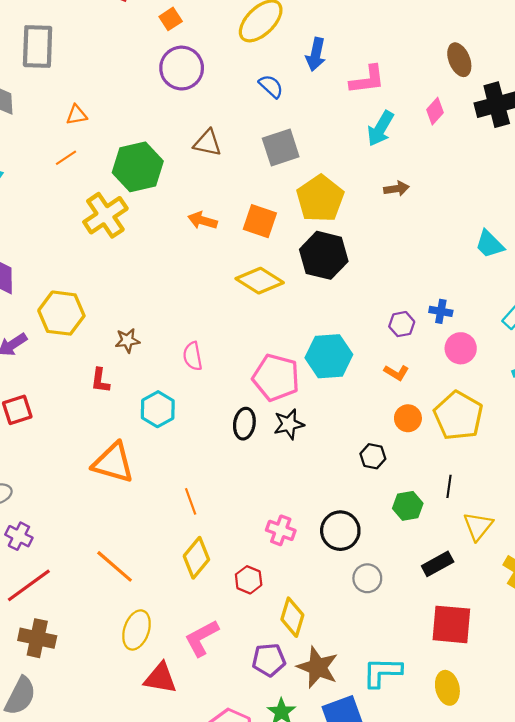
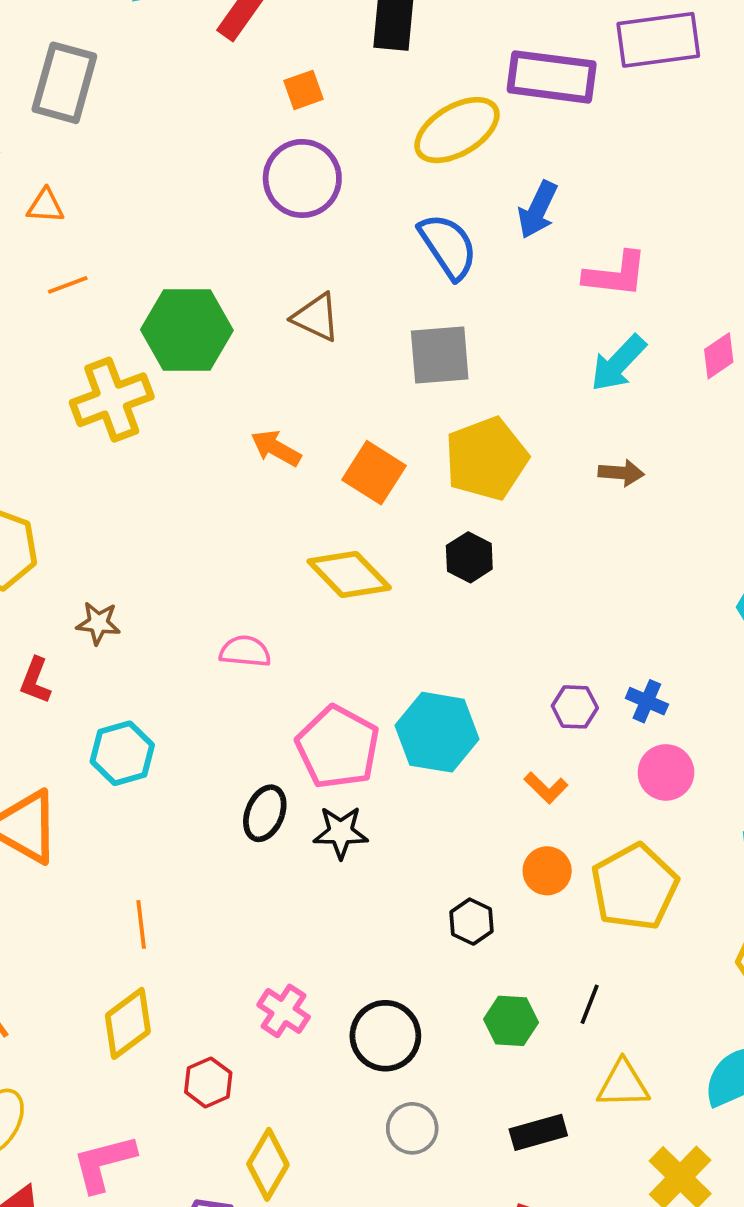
blue semicircle: (271, 86) -> (448, 246), size x1.5
orange triangle: (77, 115) -> (46, 206), moved
black hexagon: (324, 255) -> (469, 557), size x0.6
pink semicircle: (193, 356) -> (245, 651), moved, turned 92
yellow triangle: (478, 526) -> (623, 1084), turned 36

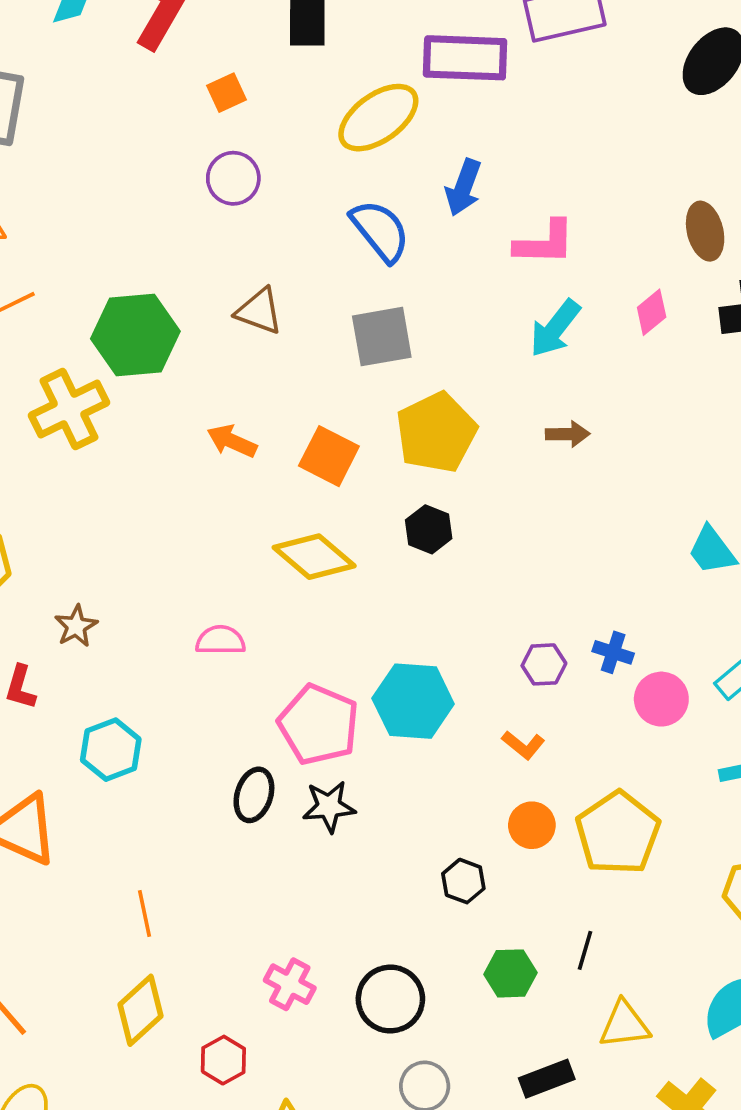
purple circle: (302, 178) -> (233, 178), size x0.7
brown star: (98, 623) -> (76, 626), turned -30
pink circle: (666, 772) -> (661, 699), moved

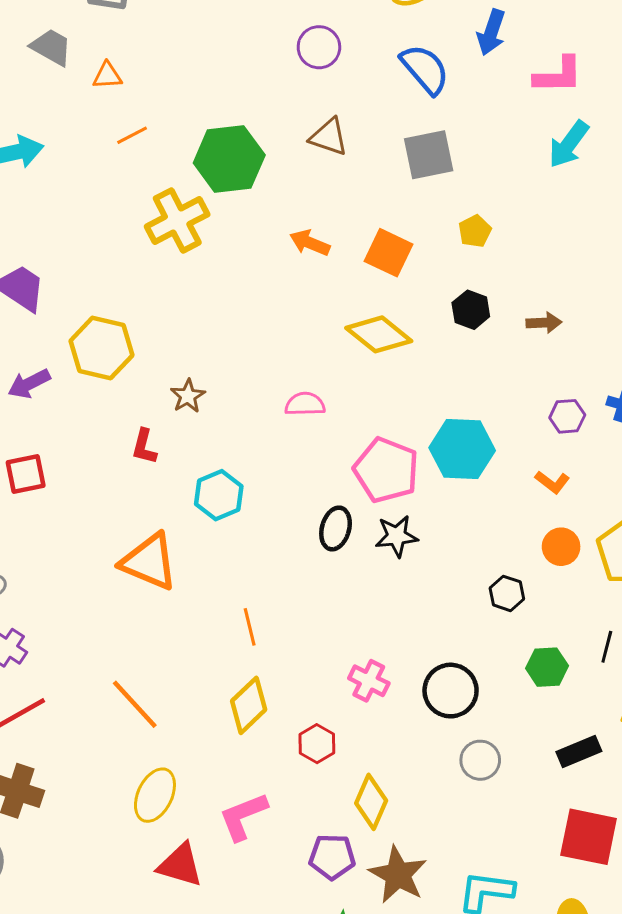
purple circle: (233, 178) -> (319, 47), moved
yellow pentagon: (436, 432) -> (475, 231), size x0.5
brown arrow: (568, 434) -> (544, 323), moved

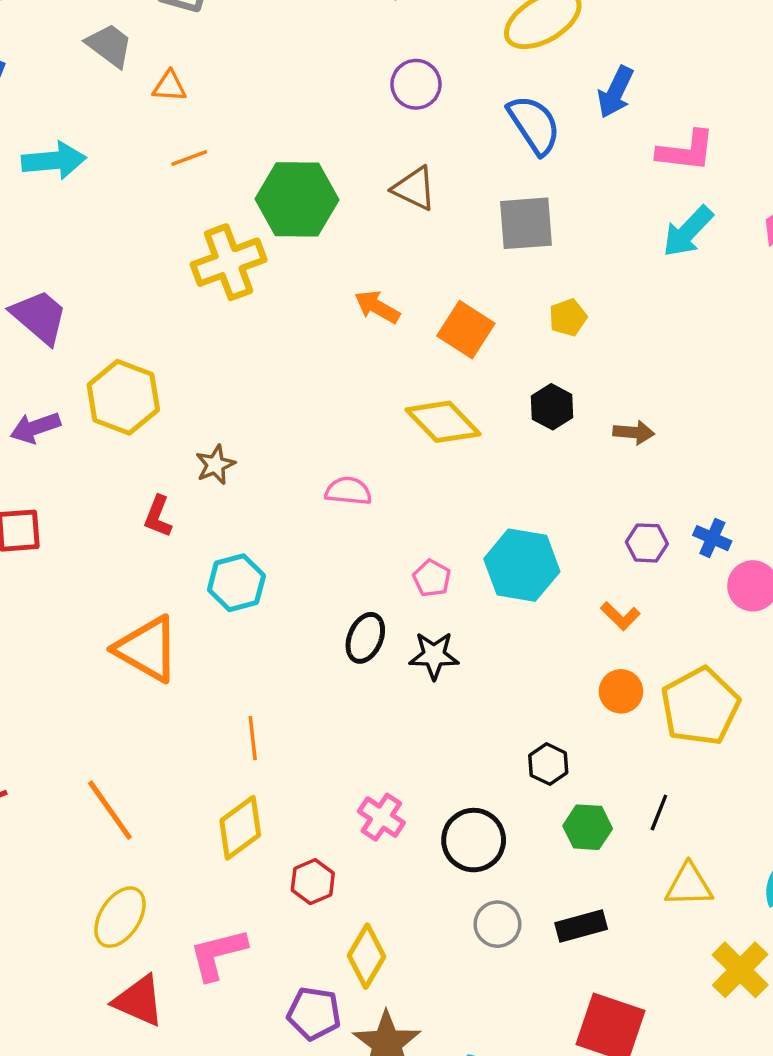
pink pentagon: (386, 470) -> (432, 578), size x0.5
black hexagon: (507, 593) -> (548, 764), moved
black rectangle: (579, 751) -> (581, 926), moved

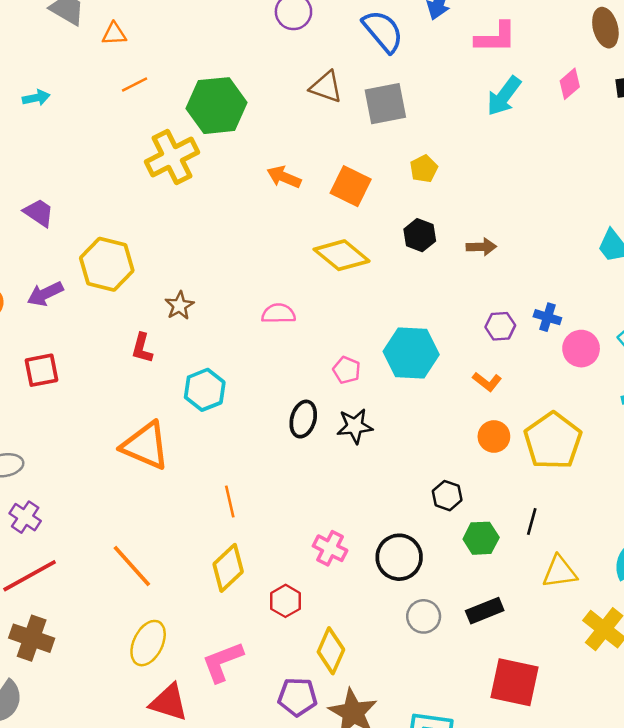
cyan arrow: (54, 161) -> (36, 98), size x0.6
brown triangle: (414, 188) -> (326, 87), moved
purple trapezoid: (39, 317) -> (39, 213), size x0.7

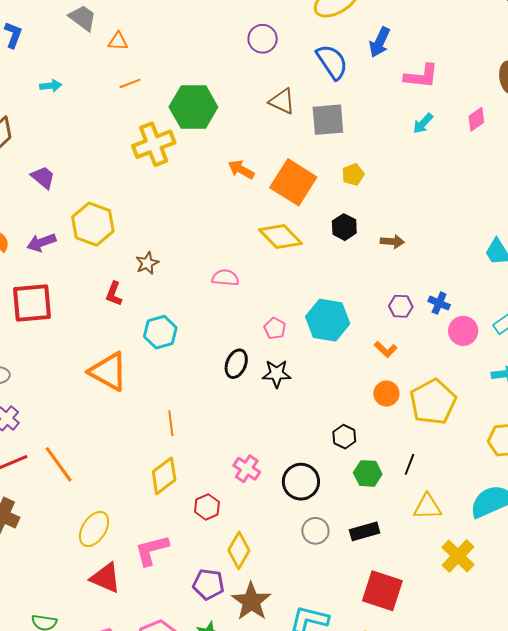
cyan arrow: (504, 96) -> (423, 123), size x0.7
orange square: (351, 186) -> (293, 182), size x1.4
red square: (42, 370) -> (32, 303), size x1.5
orange line: (132, 566) -> (59, 464), moved

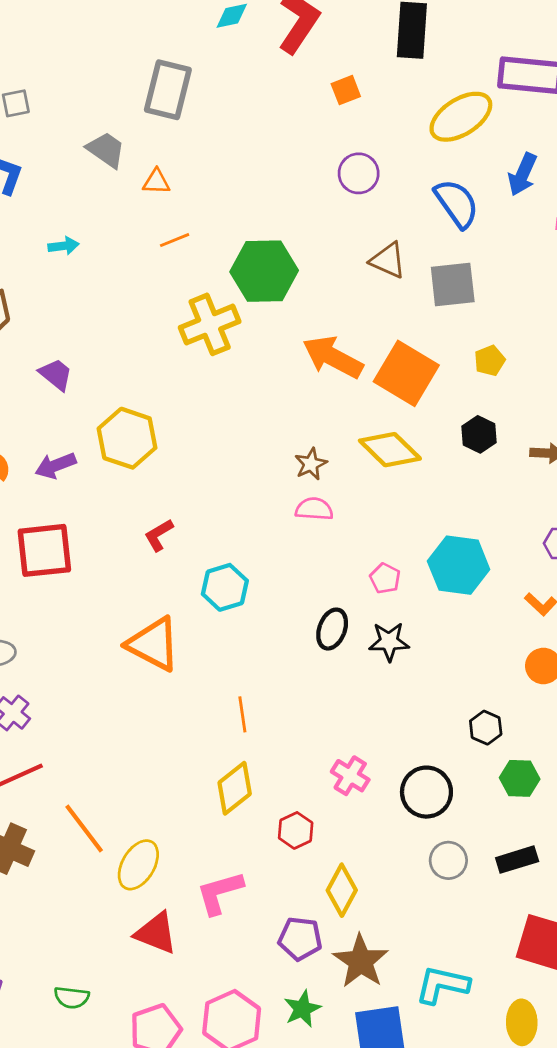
orange arrow: (241, 170) -> (333, 357), size x1.6
brown star: (147, 263) -> (311, 464), moved
red L-shape: (114, 294) -> (159, 535), turned 40
orange line: (59, 464) -> (84, 829), moved

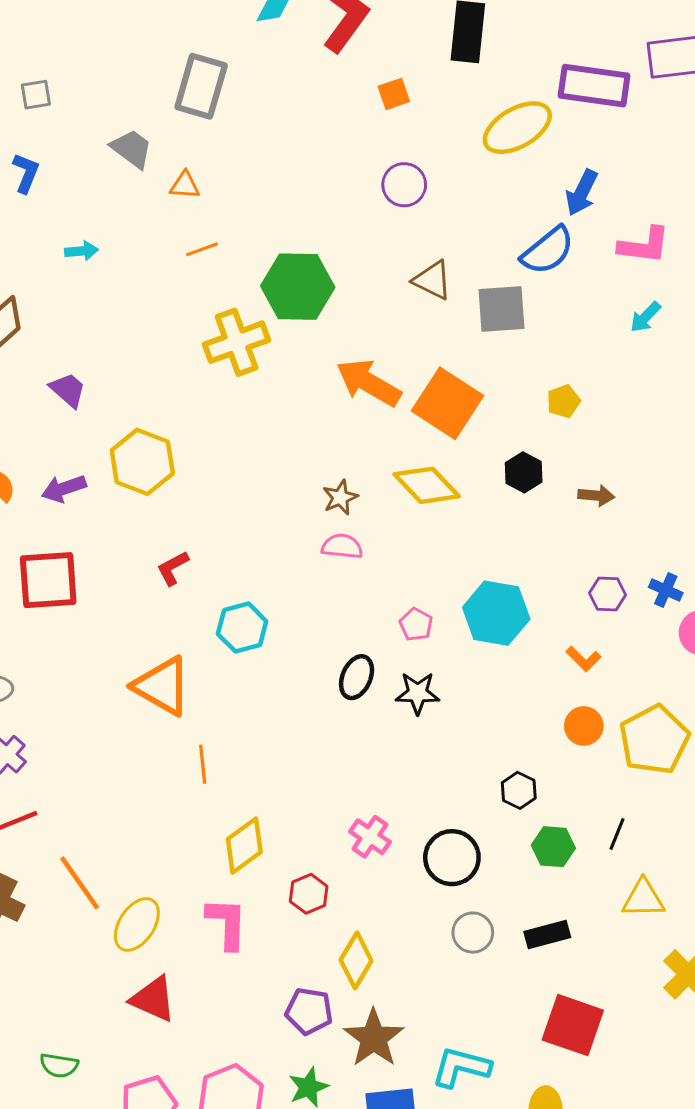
blue semicircle: (457, 203) -> (548, 251), moved, turned 84
yellow pentagon: (490, 361) -> (563, 401), moved
orange line: (242, 714) -> (203, 764), moved
pink L-shape: (220, 893) -> (227, 923), moved, turned 106

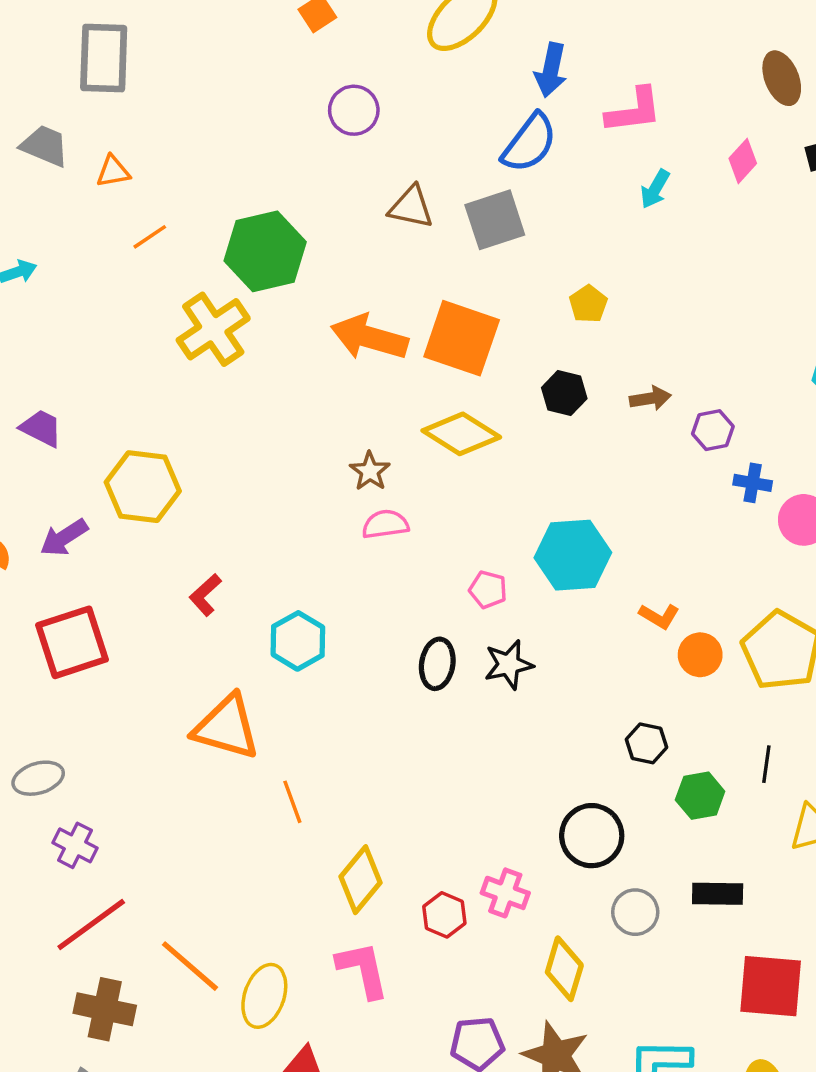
purple hexagon: (608, 594) -> (713, 430), moved
orange L-shape: (584, 659) -> (659, 616), moved
pink cross: (370, 837) -> (505, 893), moved
black rectangle: (547, 934) -> (718, 894), turned 30
yellow diamond: (356, 960) -> (564, 969), moved

